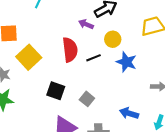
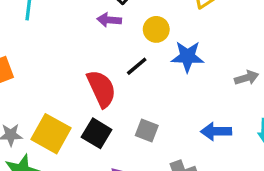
red semicircle: (70, 50) -> (101, 89), moved
yellow square: (29, 57) -> (51, 134), moved
black square: (56, 91) -> (97, 133), turned 30

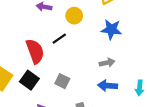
blue star: (187, 57) -> (111, 29), moved
gray arrow: (247, 78) -> (107, 63), moved

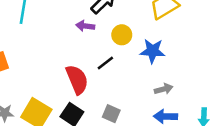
blue star: (111, 29) -> (153, 51), moved

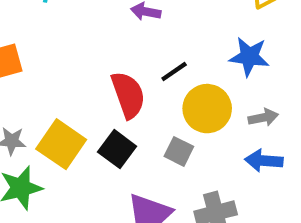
yellow circle: (122, 35) -> (207, 109), moved, size x1.5

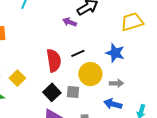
yellow square: (61, 144) -> (17, 78), size x0.7
black square: (117, 149) -> (52, 92), moved
gray square: (179, 151) -> (73, 92), turned -32

